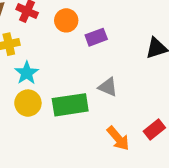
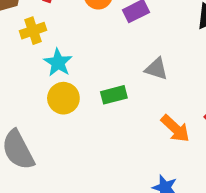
green rectangle: (70, 105) -> (114, 95), size x0.6

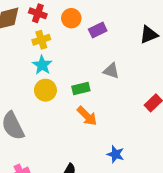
yellow cross: (33, 31) -> (41, 40), moved
orange arrow: (175, 128) -> (87, 116), moved

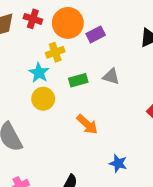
orange circle: (71, 18) -> (68, 23), size x1.5
yellow cross: (41, 40) -> (55, 52), moved
green rectangle: (81, 89) -> (78, 80), moved

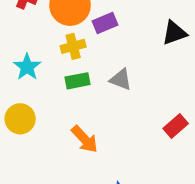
yellow cross: (55, 52) -> (73, 46), moved
yellow circle: (43, 99) -> (20, 119), moved

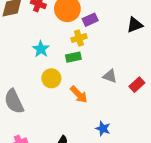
yellow cross: (73, 46) -> (79, 38), moved
gray triangle: (121, 79) -> (110, 76), moved
yellow circle: (20, 119) -> (51, 78), moved

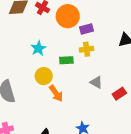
yellow cross: (79, 38) -> (87, 49), moved
orange arrow: (79, 94) -> (56, 93), moved

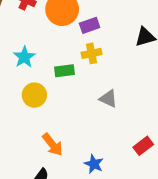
orange arrow: (56, 93) -> (52, 145), moved
red rectangle: (119, 94) -> (143, 146), moved

